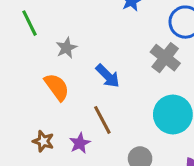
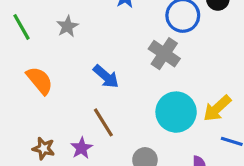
gray star: (66, 48) -> (67, 26), moved
orange semicircle: (57, 87) -> (40, 80), moved

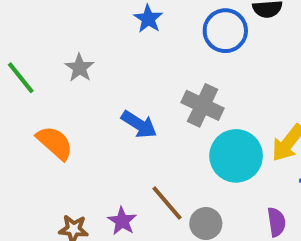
gray cross: (164, 54) -> (203, 105), moved
brown line: (103, 122) -> (167, 203), moved

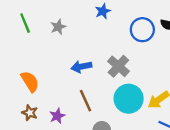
blue arrow: (139, 124) -> (81, 67), turned 120
orange semicircle: (55, 143) -> (30, 81), moved
brown line: (167, 203) -> (86, 101), moved

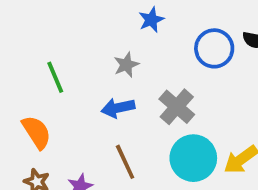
green line: (25, 23) -> (55, 77), moved
gray star: (58, 27) -> (126, 65), moved

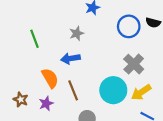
gray cross: (177, 107) -> (134, 64), moved
orange semicircle: (37, 132) -> (50, 78), moved

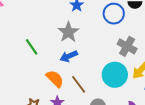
gray star: (77, 33) -> (68, 32), size x1.5

